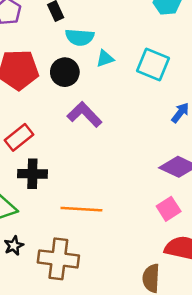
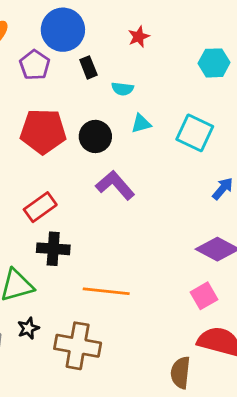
cyan semicircle: (80, 37) -> (122, 89), moved, size x0.7

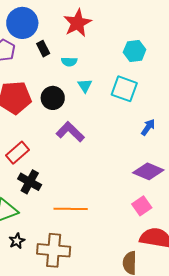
red star: (139, 37) -> (77, 23), size x1.8
cyan hexagon: (214, 63) -> (135, 51), moved
cyan triangle: (141, 124) -> (85, 86), turned -42
black cross: (53, 249) -> (30, 182), turned 30

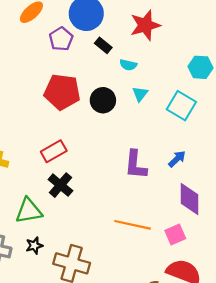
black rectangle: (43, 49) -> (103, 45), turned -35
blue arrow: (148, 127) -> (177, 159), moved
purple L-shape: (70, 132) -> (136, 165), moved, turned -140
purple diamond: (148, 171) -> (190, 199), turned 56
orange line: (71, 209) -> (132, 225), moved

